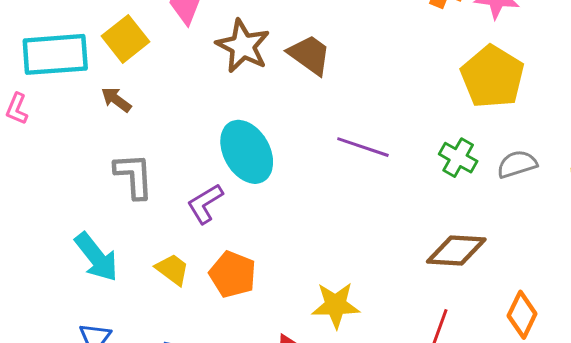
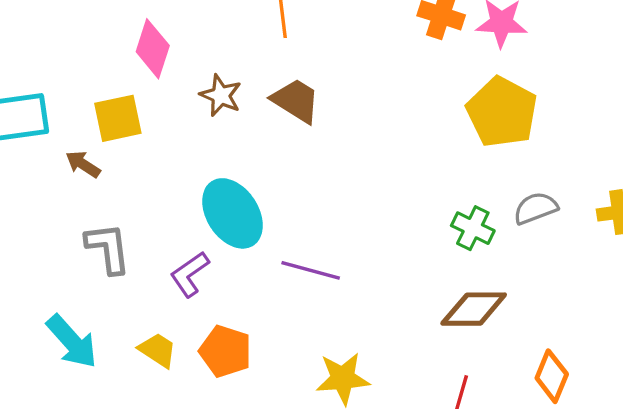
yellow square: (126, 39) -> (118, 118), moved, turned 30
brown star: (243, 46) -> (221, 95), size x0.7
purple line: (363, 147) -> (311, 270), moved
green cross: (458, 158) -> (473, 228), moved

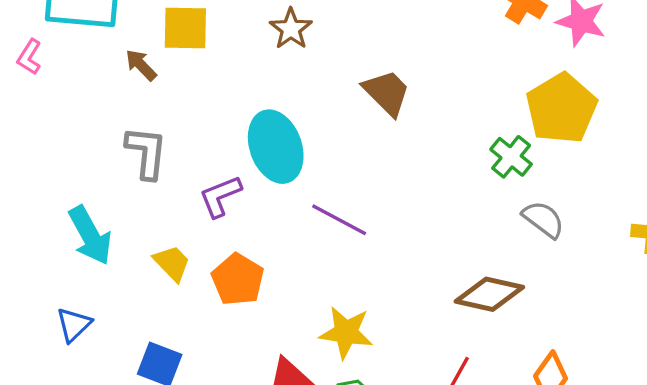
brown trapezoid: (296, 101) -> (387, 93), moved
gray semicircle: (536, 208) -> (543, 219), moved, turned 45
green cross: (473, 228) -> (511, 157), moved

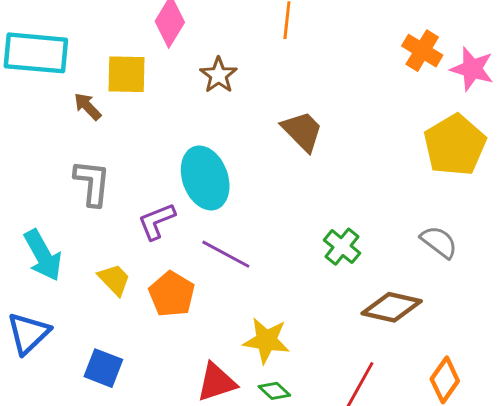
green cross: (511, 157) -> (342, 247), moved
purple line: (339, 220) -> (226, 254), moved
blue triangle: (74, 325) -> (28, 333), size x1.4

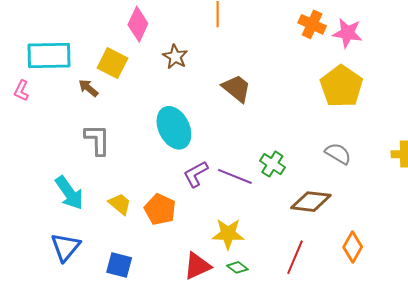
yellow square: (126, 74) -> (112, 63), turned 32
purple L-shape: (157, 221) -> (196, 174), moved
purple line: (226, 254) -> (235, 176), moved

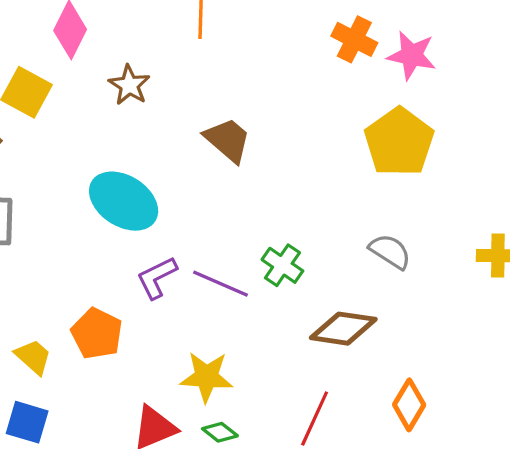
cyan ellipse: (174, 128) -> (124, 201), turned -33
yellow trapezoid: (120, 204) -> (33, 357), moved

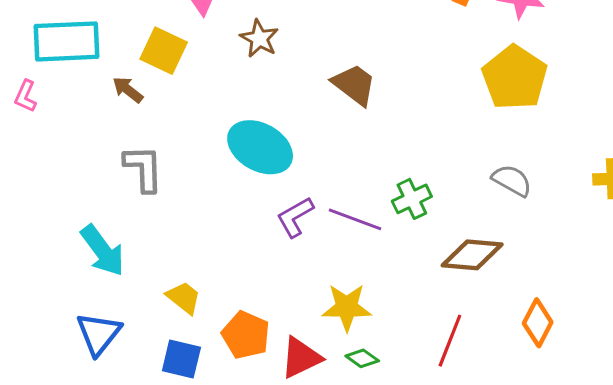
green cross: (282, 265) -> (412, 199), turned 33
orange pentagon: (97, 334) -> (246, 335), moved

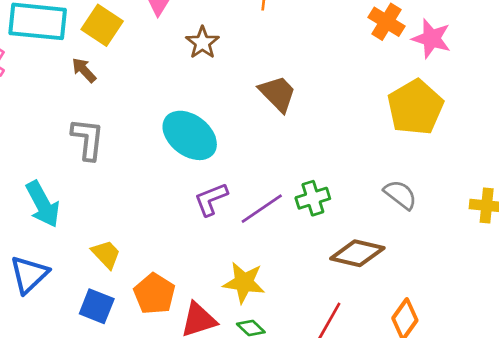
yellow square: (164, 51) -> (102, 25), moved
purple line: (355, 219) -> (262, 209), turned -63

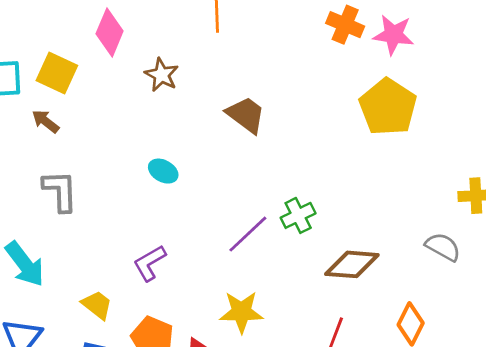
cyan ellipse: (190, 135) -> (163, 171), size x0.5
gray semicircle: (400, 195) -> (443, 247), moved
purple L-shape: (211, 199) -> (150, 263), moved

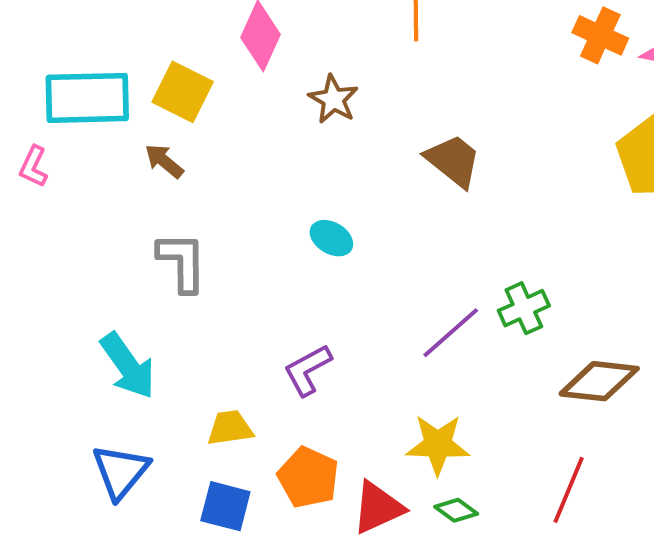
yellow trapezoid: (97, 305) -> (230, 428), turned -48

